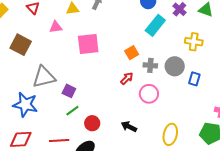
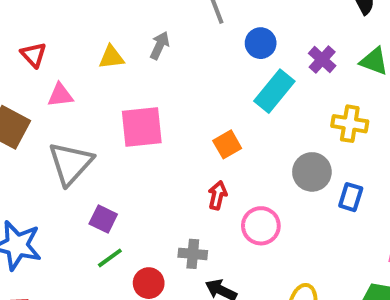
pink triangle: (56, 27) -> (60, 95), moved
gray cross: (150, 65) -> (193, 254), moved
gray triangle: (44, 77) -> (71, 163), moved, turned -35
red arrow: (127, 78) -> (217, 195), turned -32

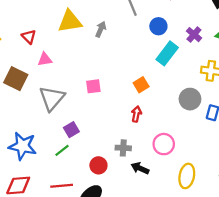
yellow triangle: (111, 57) -> (70, 21), moved, size x1.6
pink square: (142, 127) -> (93, 86), moved, size x0.6
purple square: (103, 219) -> (71, 130), turned 35
pink circle: (261, 226) -> (164, 144), moved
green line: (110, 258) -> (62, 150), moved

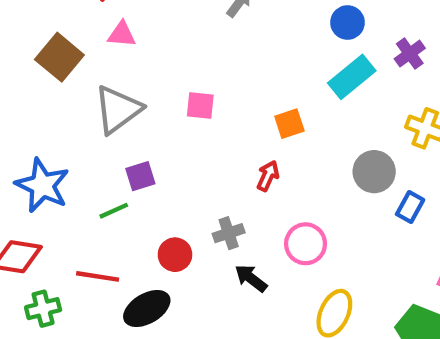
gray cross: (123, 148) -> (229, 233), turned -35

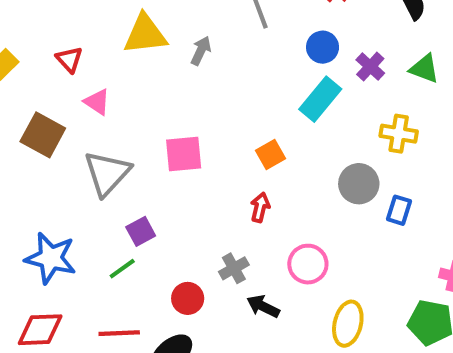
blue circle: (347, 22) -> (323, 47), moved
pink triangle: (122, 34) -> (97, 102), turned 40
pink square: (200, 105) -> (184, 154), size x1.4

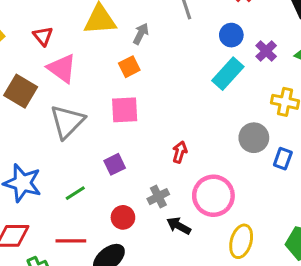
pink triangle: (97, 102) -> (62, 68), size x1.5
orange square: (271, 154) -> (129, 67), moved
purple square: (141, 231) -> (115, 164), moved
pink circle: (308, 264) -> (213, 196), size x1.4

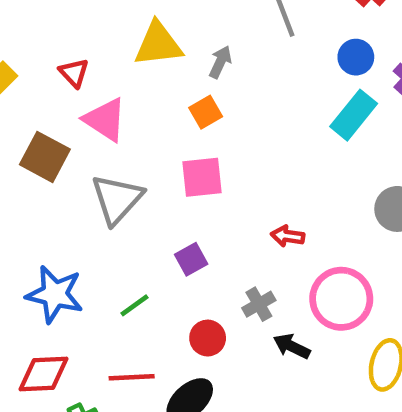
red arrow: (180, 152) -> (288, 236), turned -95

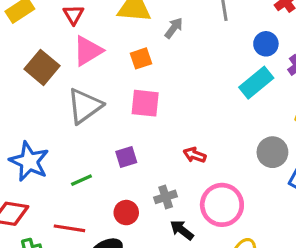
orange square: (206, 112) -> (141, 58), moved
pink triangle: (105, 120) -> (88, 51), turned 44

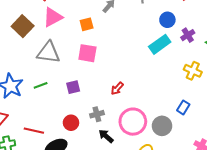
gray triangle: (85, 106) -> (48, 53), turned 40
gray circle: (272, 152) -> (162, 126), moved
red arrow: (195, 155) -> (117, 88), turned -72
green line: (81, 180) -> (41, 85), moved

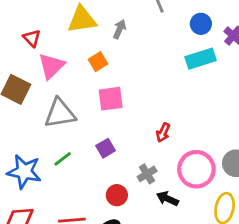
cyan rectangle: (160, 44) -> (201, 59), turned 35

